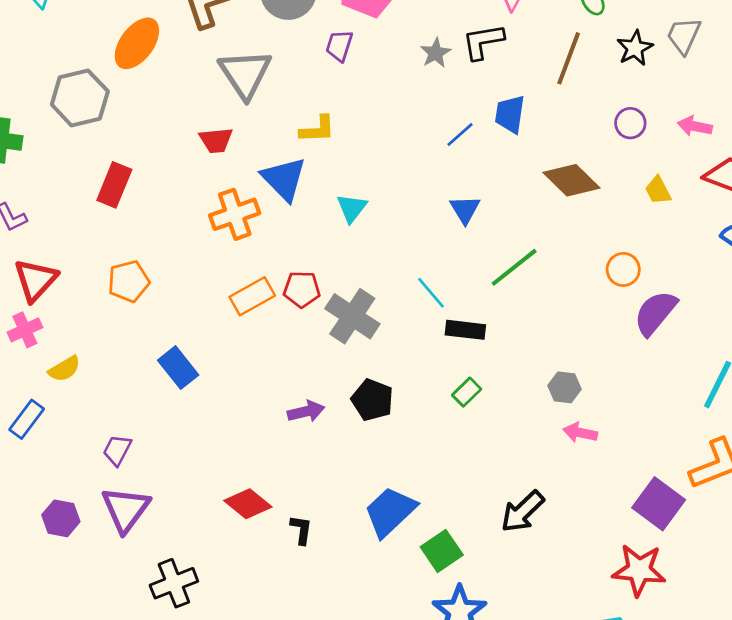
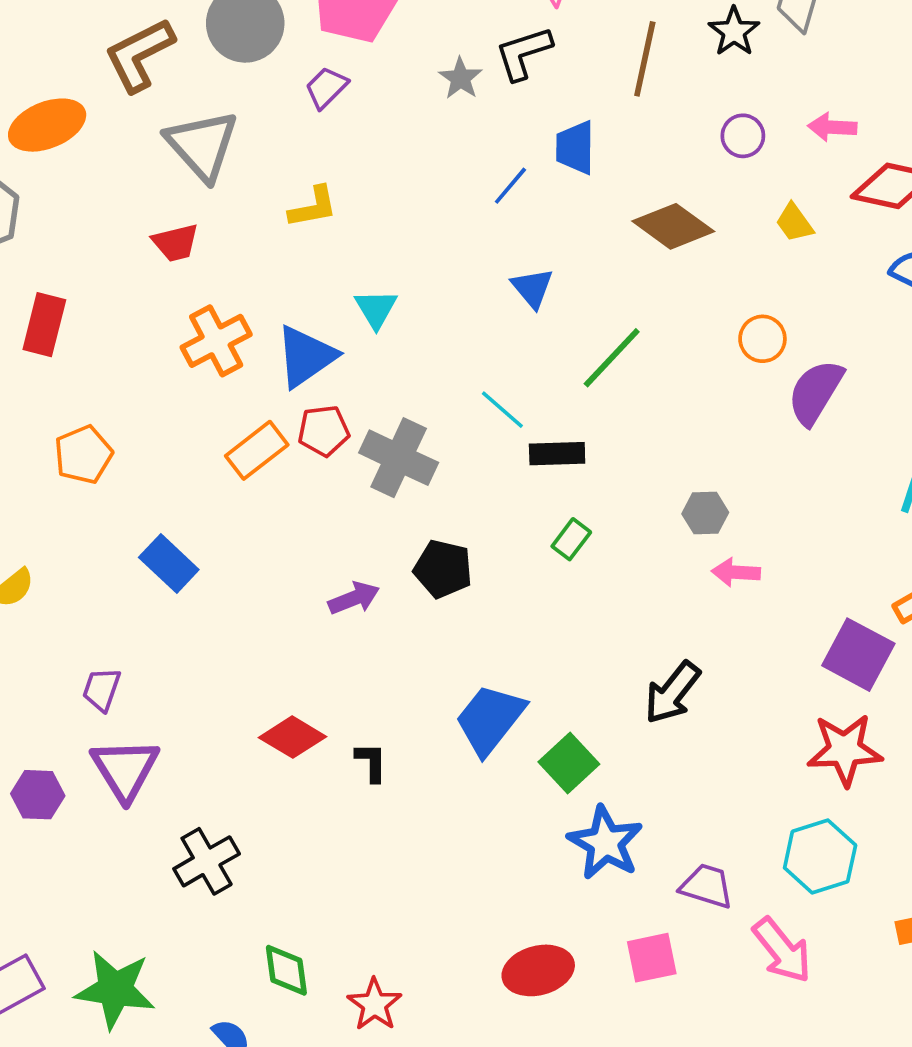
orange ellipse: (137, 43) -> (47, 125), turned 40
purple trapezoid: (339, 46) -> (326, 88), turned 36
blue triangle: (284, 179) -> (306, 356), moved, turned 48

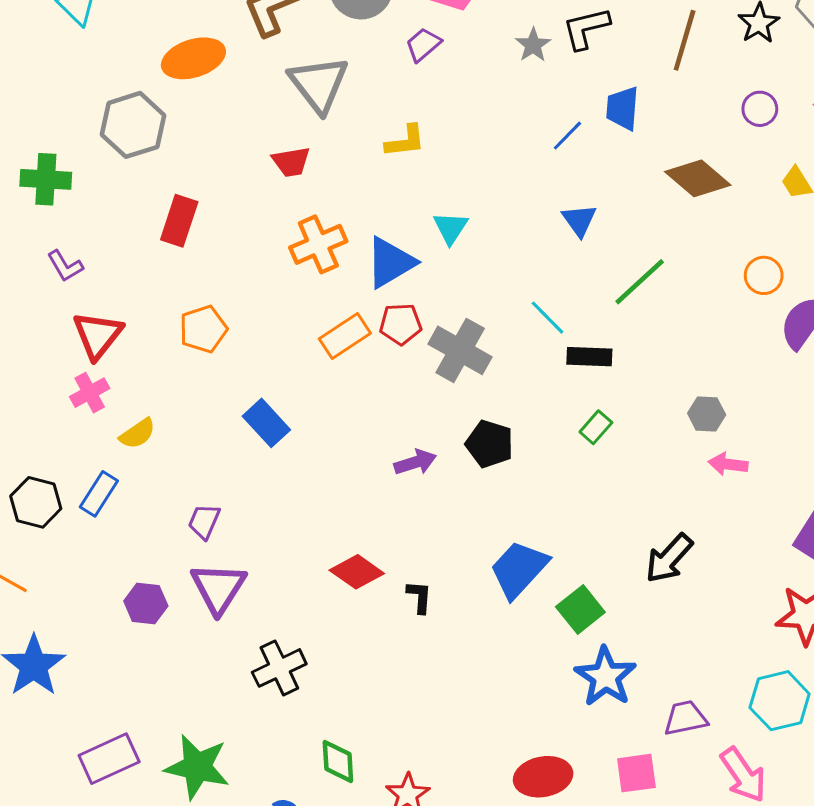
purple trapezoid: (707, 886) -> (685, 718), turned -33

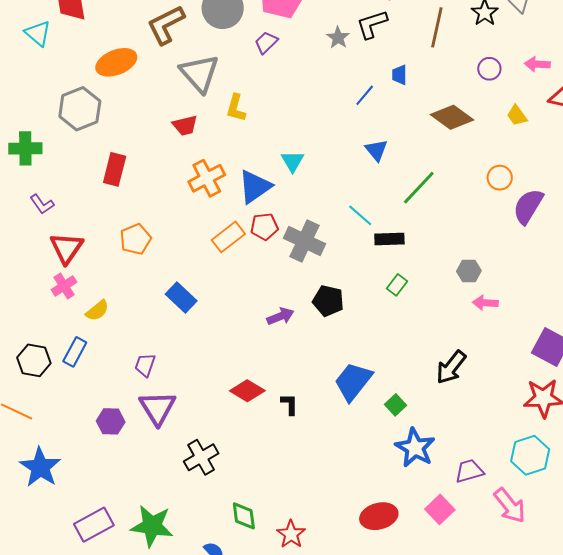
blue trapezoid: (622, 108) -> (399, 75), size x0.7
yellow L-shape: (405, 141) -> (236, 108), moved, turned 116
green square: (580, 610) -> (395, 405), size x0.7
pink square: (636, 773) -> (440, 509), turned -32

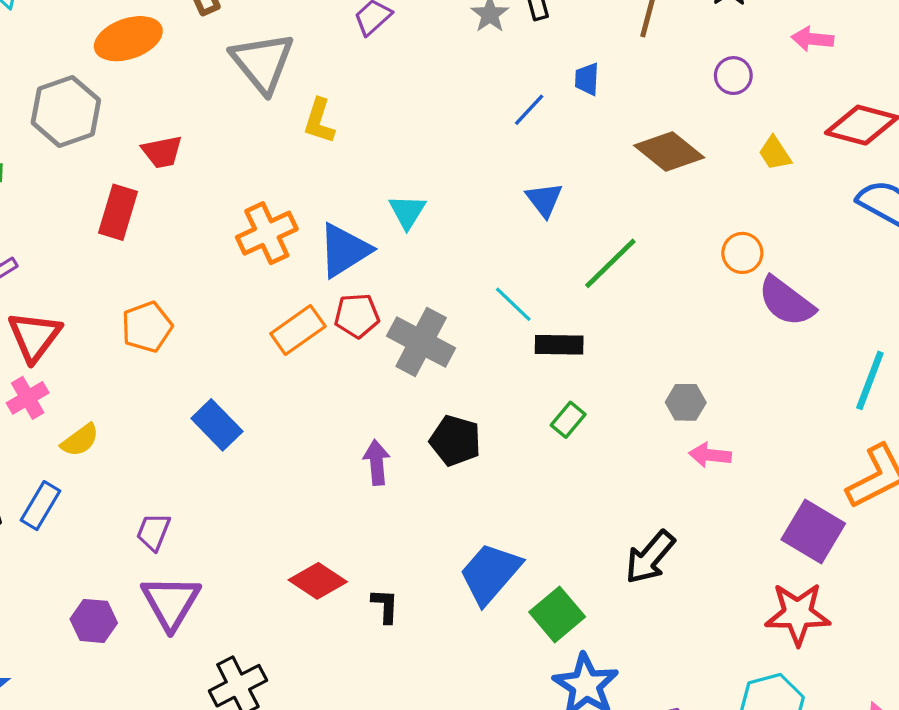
pink arrow: (537, 64) -> (812, 39), moved
red trapezoid: (185, 125) -> (162, 152), moved
purple semicircle: (528, 206) -> (786, 301), turned -87
purple arrow: (280, 316) -> (377, 462), turned -76
green square: (395, 405) -> (557, 614), size x1.5

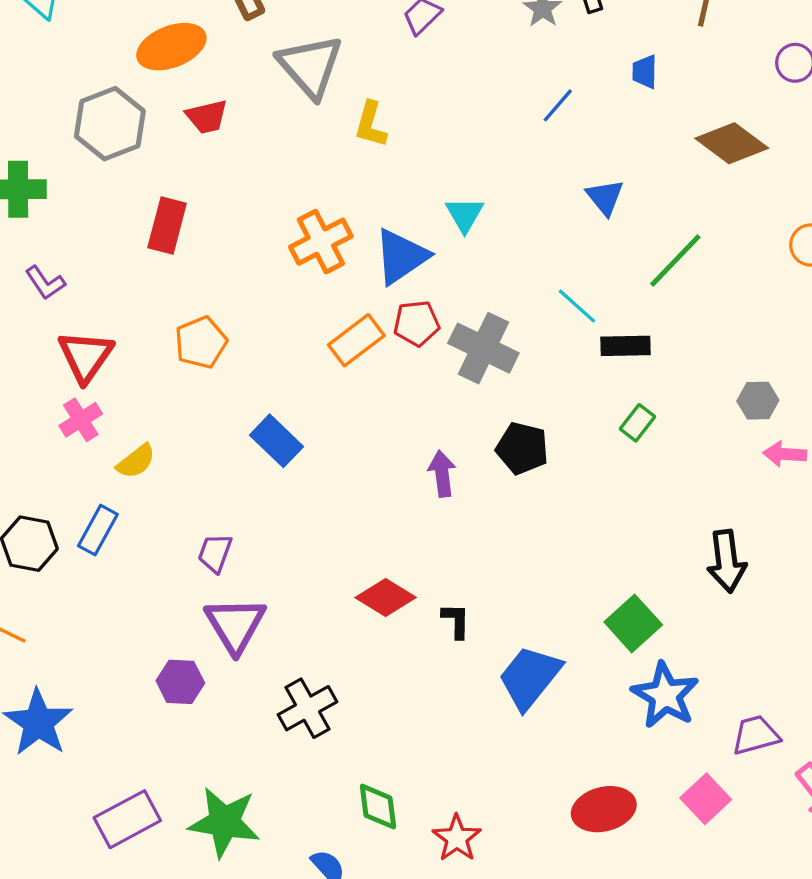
blue line: (529, 110) -> (558, 105), moved
red trapezoid: (162, 152) -> (207, 117), moved
black arrow: (650, 557) -> (727, 561), turned -46
blue trapezoid: (490, 573) -> (530, 677), moved
purple hexagon: (94, 621) -> (180, 682), moved

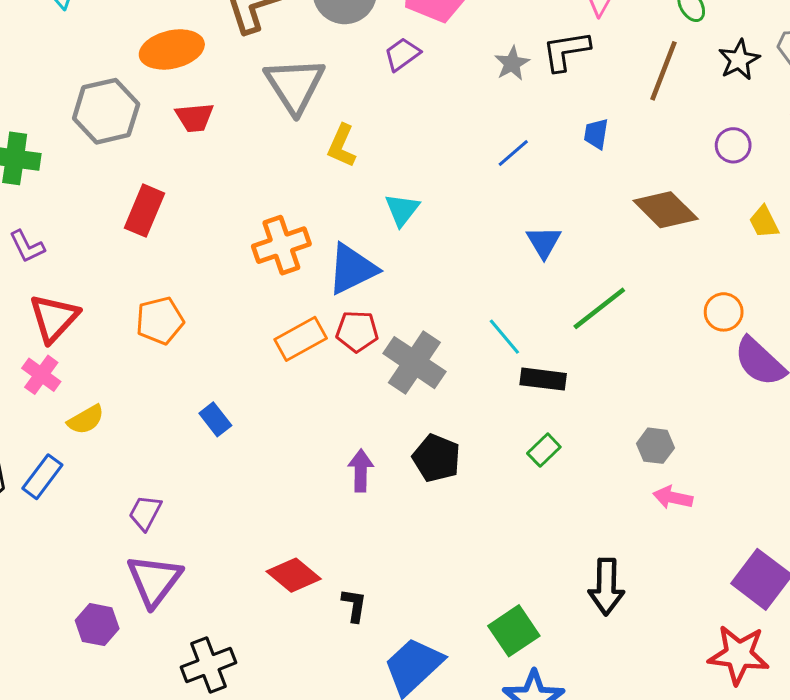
cyan triangle: (465, 214) -> (402, 210), moved
pink cross: (81, 420) -> (41, 375), turned -30
blue rectangle: (276, 441) -> (215, 419), size x0.7

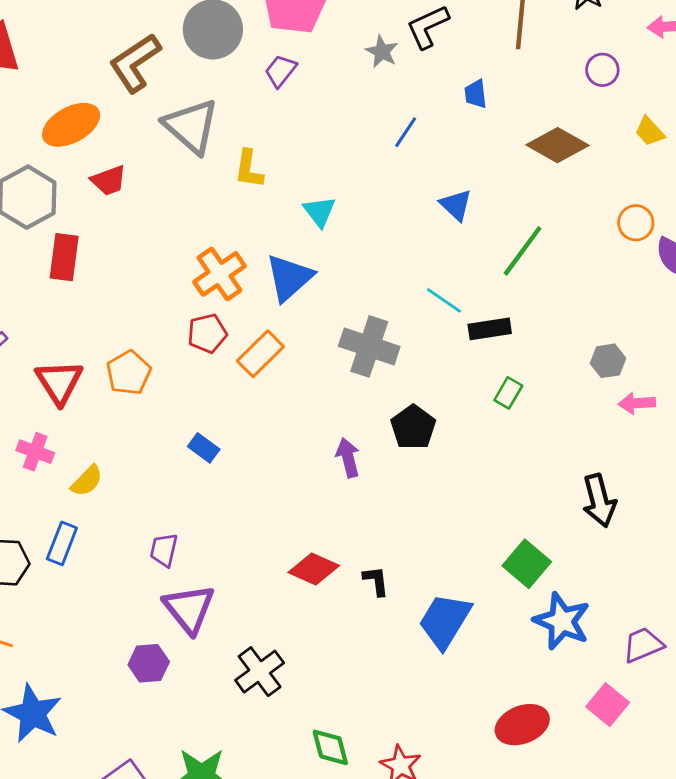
red rectangle: (145, 211) -> (64, 257), moved
red triangle: (54, 318) -> (59, 382), moved
red pentagon: (357, 331) -> (207, 333), moved
black pentagon: (436, 458) -> (413, 427), turned 30

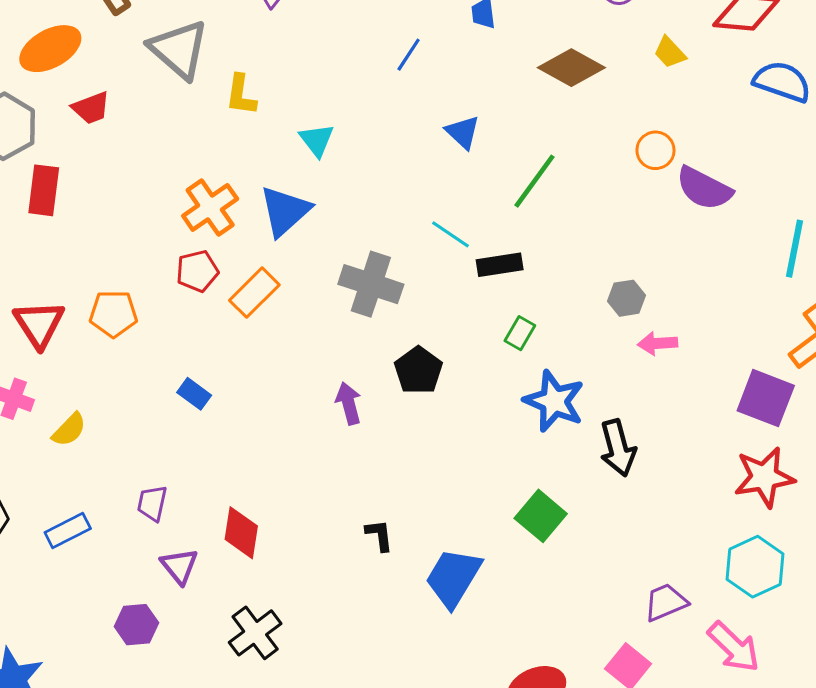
orange pentagon: (129, 373) -> (113, 314), turned 30
blue rectangle: (62, 543) -> (68, 530), moved, turned 42
red diamond: (314, 569) -> (241, 533), moved, turned 75
purple triangle: (189, 609) -> (179, 566), size x0.7
blue star: (562, 621) -> (554, 401), moved

